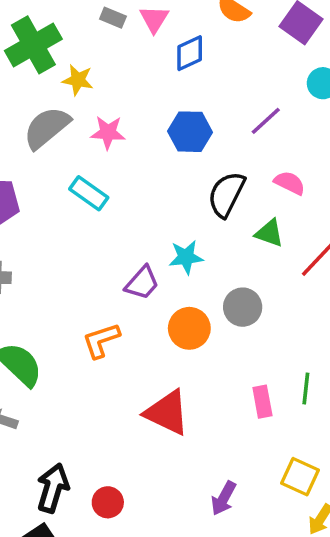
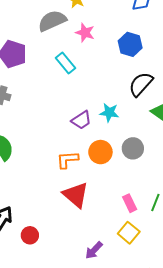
orange L-shape: (101, 340) -> (67, 160), moved
pink rectangle: (262, 402) -> (130, 203), turned -30
yellow square: (300, 477) -> (129, 233), moved

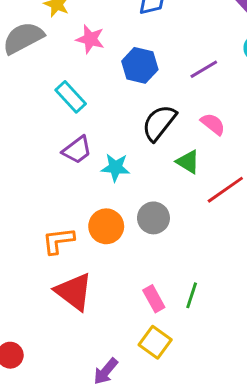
pink star: (85, 33) -> (90, 39), moved
cyan rectangle: (65, 63) -> (71, 97), moved
purple trapezoid: (81, 120) -> (77, 150), moved

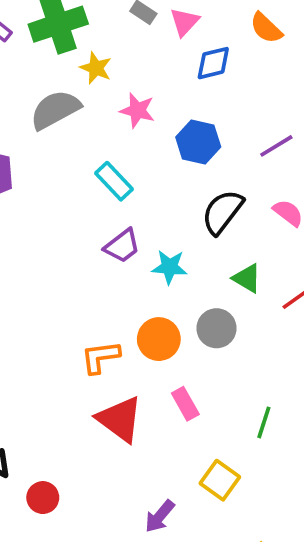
green triangle: (188, 162) -> (247, 278), moved
pink rectangle: (154, 299) -> (185, 404), moved

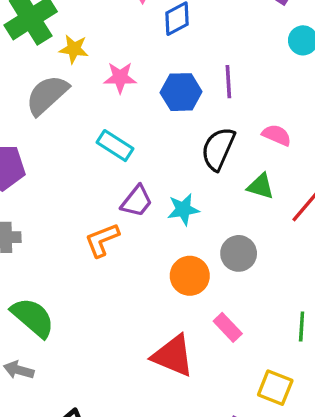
purple line: (276, 146) -> (228, 82), moved, turned -48
green triangle: (247, 278) -> (261, 186), moved
orange L-shape: (100, 357) -> (102, 240), moved

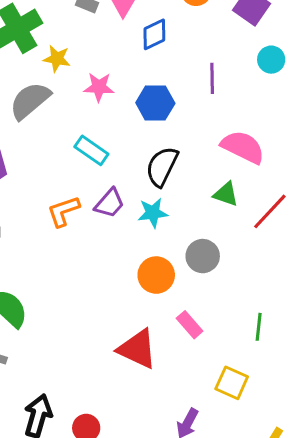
purple line: (228, 82) -> (212, 78), moved
pink semicircle: (277, 135) -> (243, 147), size x1.6
black semicircle: (218, 149) -> (162, 166), moved
orange L-shape: (102, 240) -> (63, 211), moved

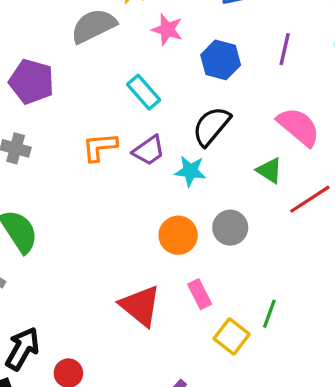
yellow square: (232, 383) -> (232, 336), moved

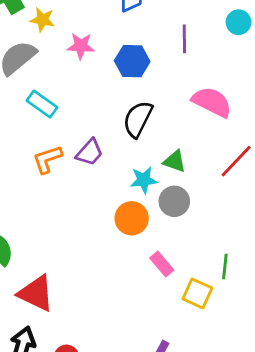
cyan rectangle: (144, 92) -> (42, 104), moved
green triangle: (269, 170) -> (175, 161), moved
cyan star: (190, 171) -> (144, 180), moved
red triangle: (140, 306) -> (36, 293), moved

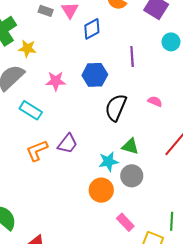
pink star: (81, 46) -> (56, 81), moved
pink semicircle: (212, 102) -> (155, 101), size x0.5
black semicircle: (138, 119) -> (116, 108), moved

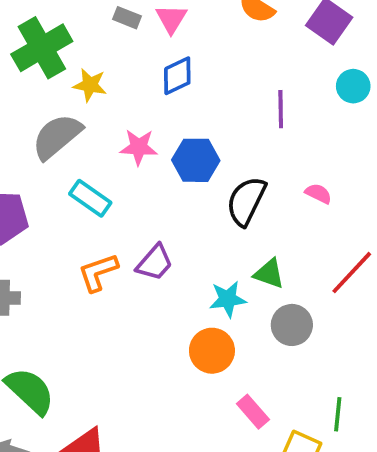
blue diamond: (92, 29) -> (177, 76), moved
blue hexagon: (95, 75) -> (196, 160), moved
gray circle: (132, 176) -> (292, 325), moved

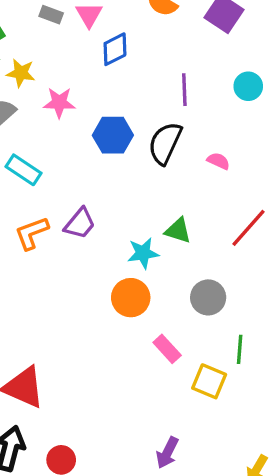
blue diamond: (177, 76) -> (115, 49), moved
cyan circle: (353, 86) -> (248, 86), moved
pink star: (139, 147) -> (59, 103), moved
black semicircle: (246, 201) -> (165, 143), moved
gray circle: (292, 325) -> (208, 297), moved

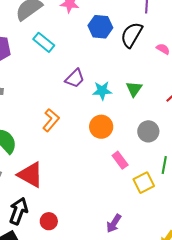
green triangle: (178, 231) -> (134, 89), turned 42
orange L-shape: (32, 233) -> (51, 120), moved, turned 145
cyan star: (143, 253) -> (102, 91), moved
yellow square: (209, 381) -> (144, 183), turned 35

